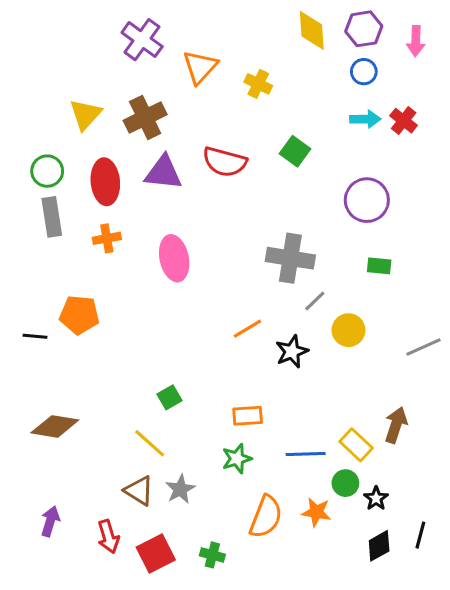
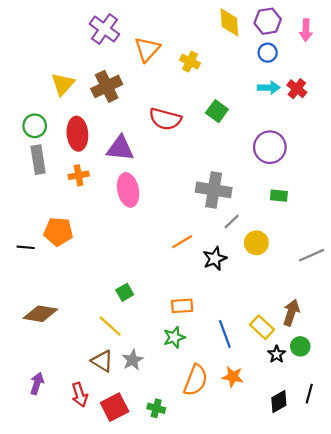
purple triangle: (163, 173) -> (120, 148), moved
blue line: (306, 454) -> (225, 334), turned 72
green circle: (345, 483) -> (300, 346), moved
black star: (376, 498) -> (277, 354), moved

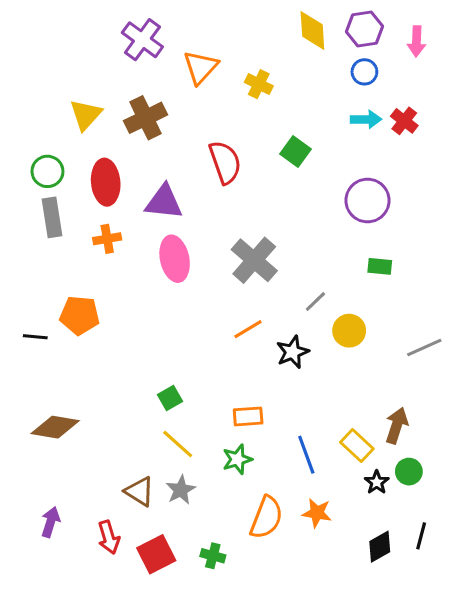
red semicircle: (165, 119) -> (225, 162), turned -124
gray cross: (214, 190) -> (254, 260), moved, turned 32
yellow line: (110, 326) -> (178, 444), moved

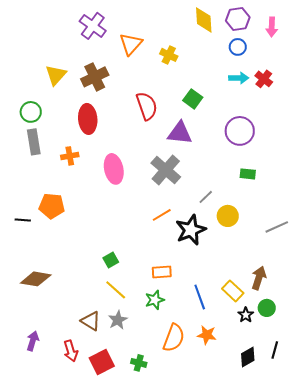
red ellipse: (106, 182) -> (88, 119), moved
purple triangle: (164, 202) -> (180, 133), moved
black star: (292, 352) -> (191, 230), size x1.4

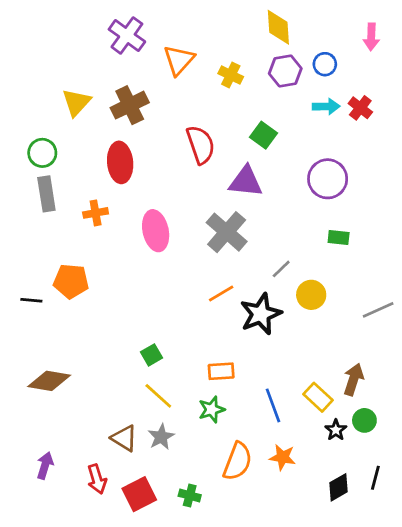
purple hexagon: (238, 19) -> (285, 71), moved

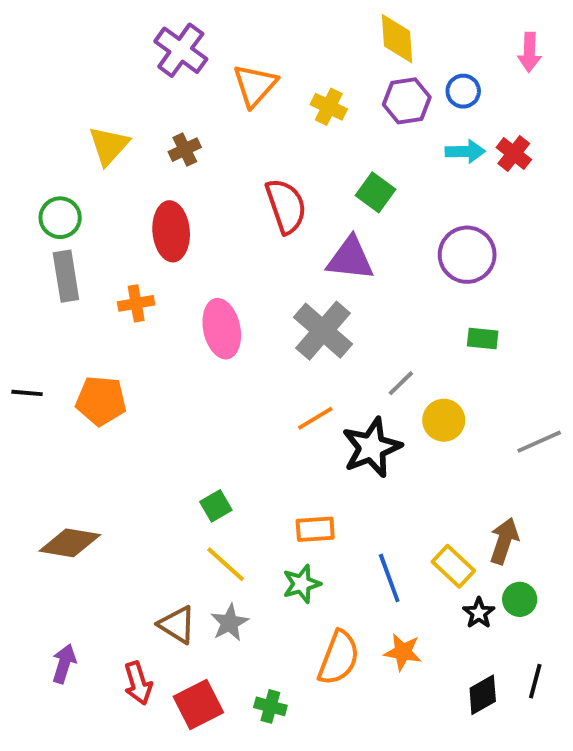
brown cross: (130, 105) -> (185, 150), size x0.6
black line: (31, 300) -> (27, 393), moved

